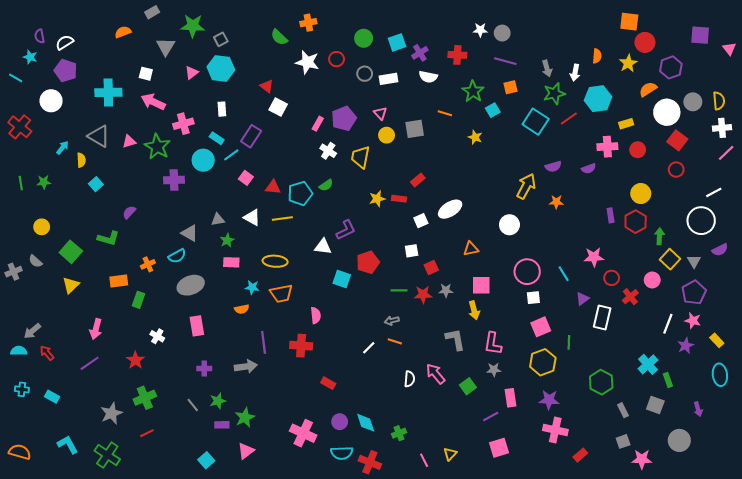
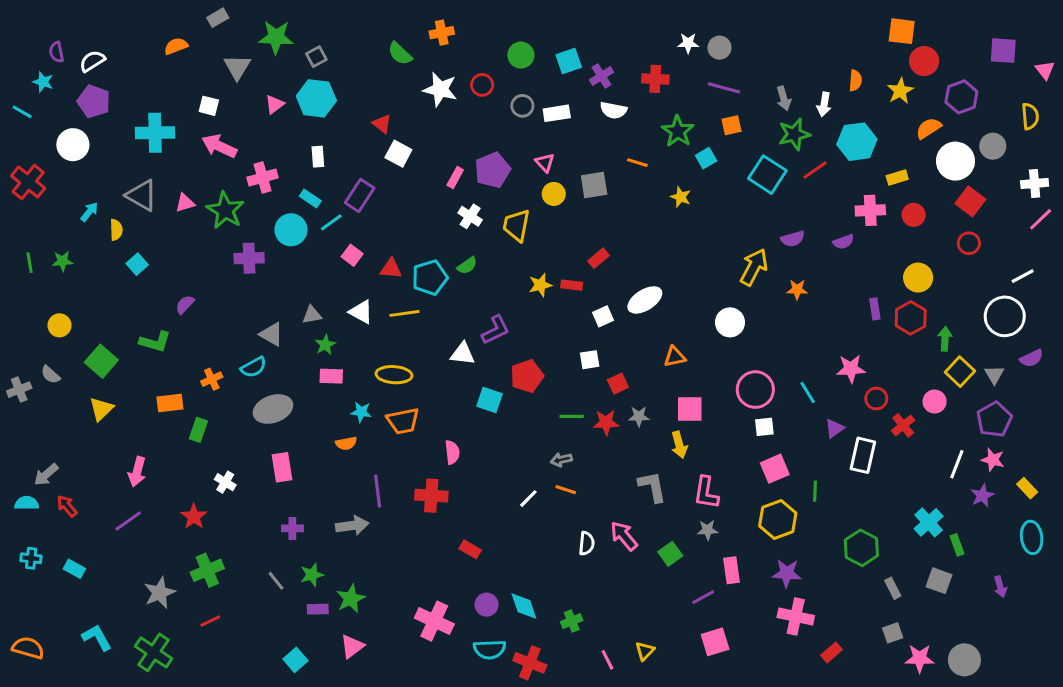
yellow semicircle: (719, 101) -> (1030, 116), moved
gray circle: (679, 440) -> (964, 660), moved

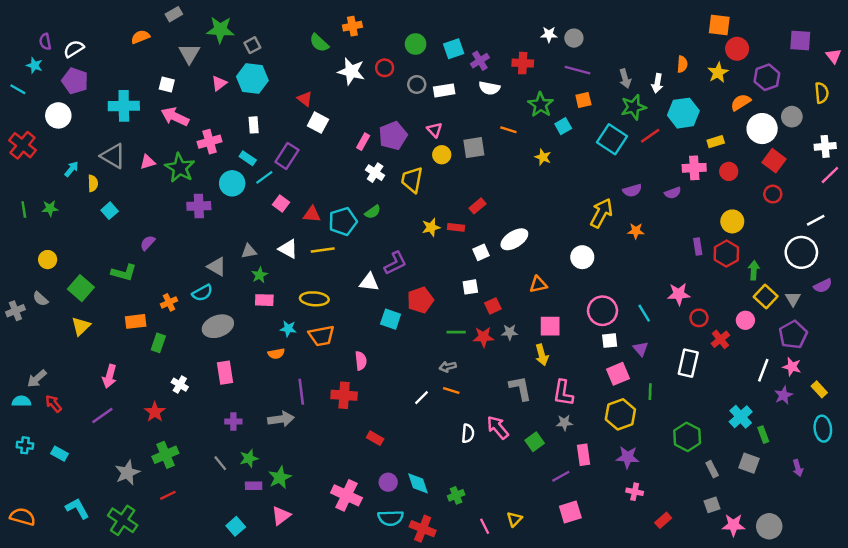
purple triangle: (834, 428) -> (641, 349), moved, turned -35
pink cross: (796, 617) -> (635, 492), size x0.6

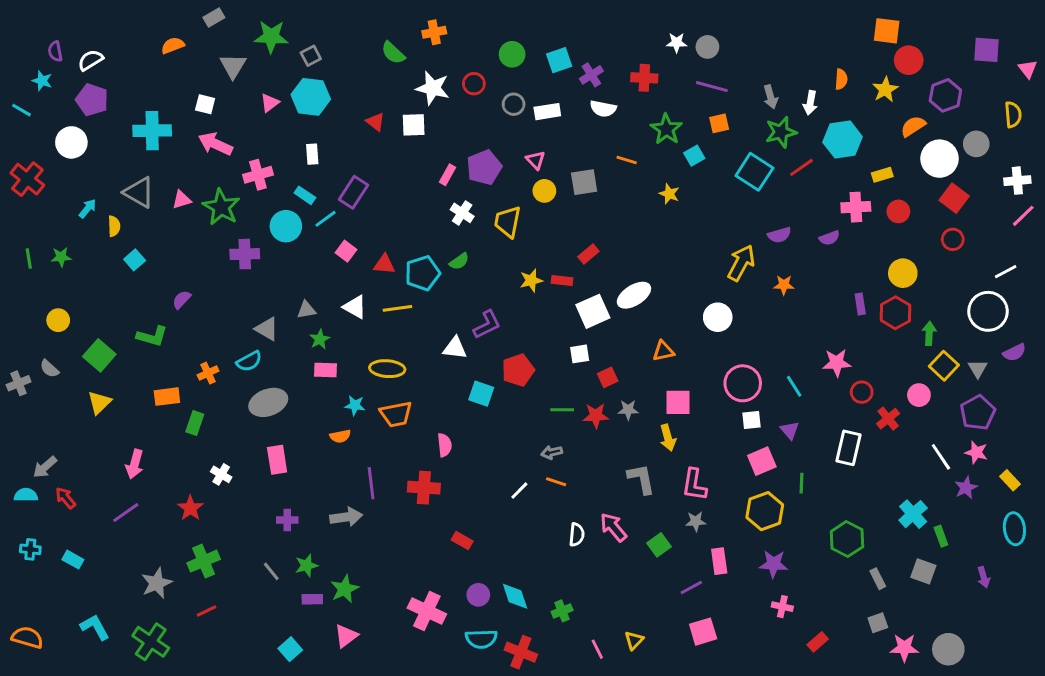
white square: (318, 123) -> (414, 125), moved, turned -30
white square: (481, 252) -> (593, 311), size x1.6
white line: (763, 370) -> (941, 457), turned -55

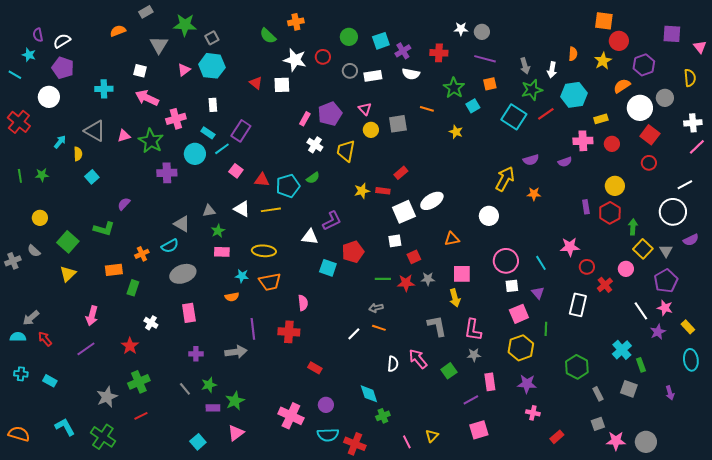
cyan cross: (152, 131) -> (104, 89), size x0.7
cyan diamond: (515, 596) -> (369, 394), moved

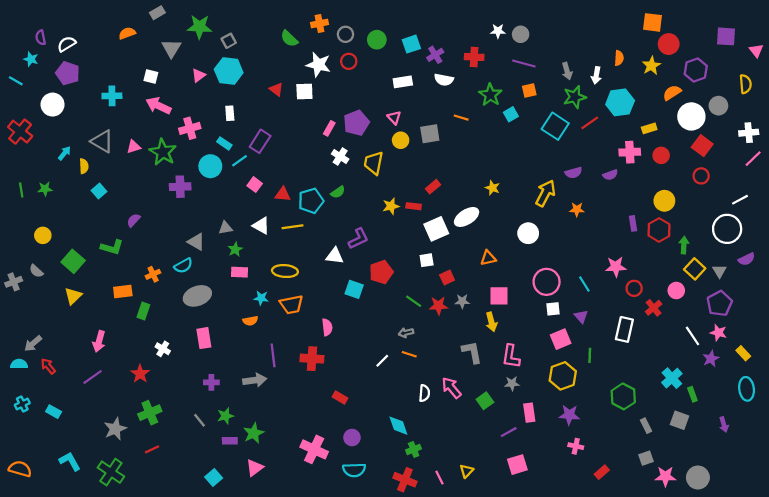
gray circle: (350, 71) -> (345, 34), moved
yellow star: (456, 132) -> (492, 188), moved
green line: (383, 279) -> (414, 301), turned 35
cyan cross: (21, 374) -> (22, 404), turned -32
red cross: (355, 444) -> (405, 480), moved

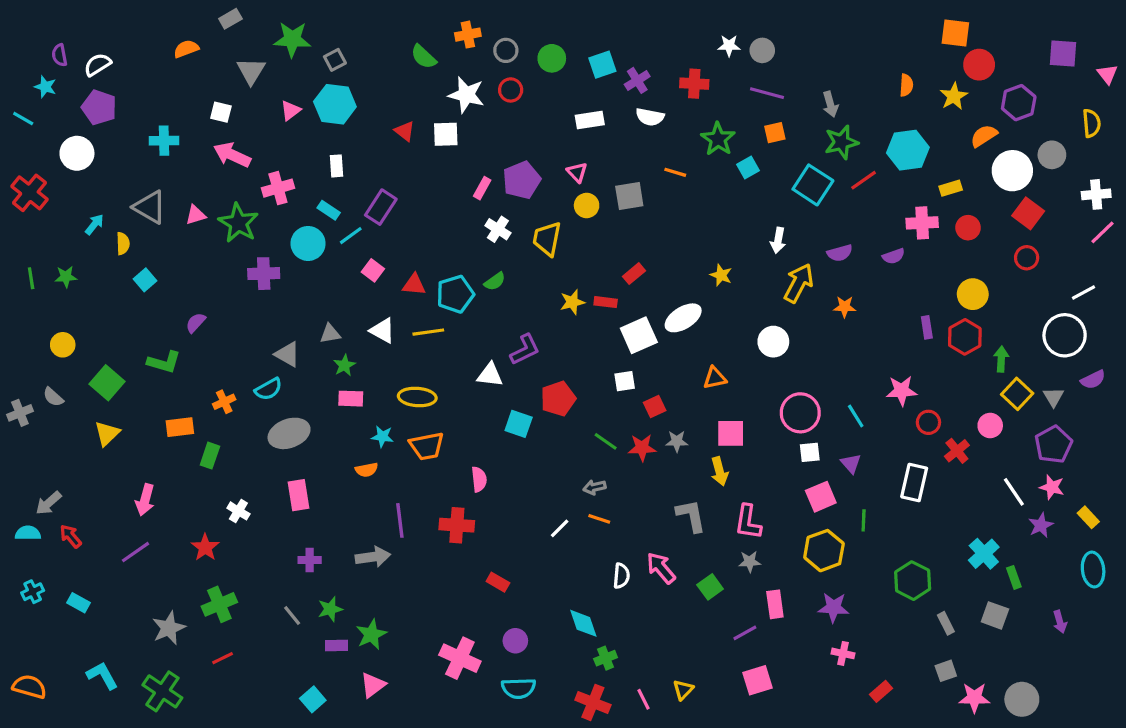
white arrow: (596, 75) -> (778, 240), moved

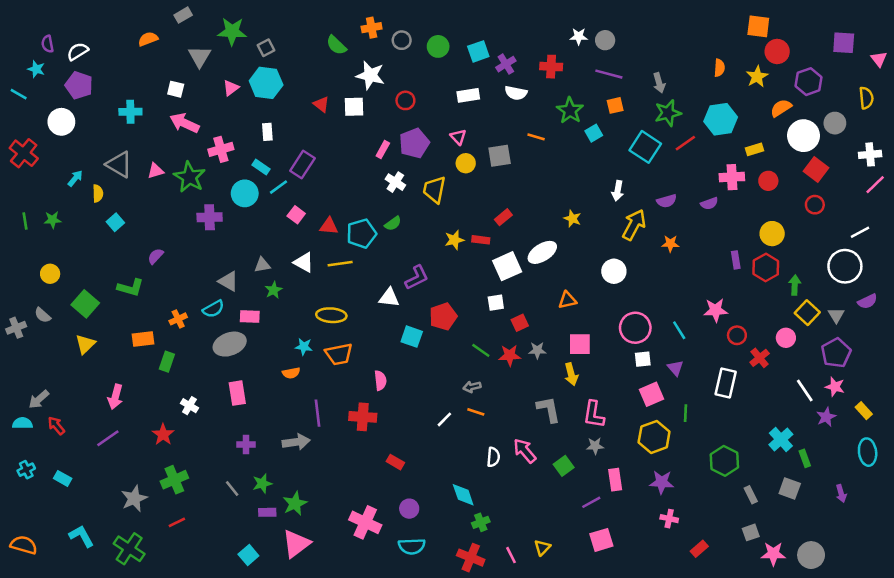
red circle: (511, 90) -> (405, 100), moved
pink rectangle: (351, 399) -> (250, 316), moved
pink triangle: (373, 685) -> (296, 544), size x1.4

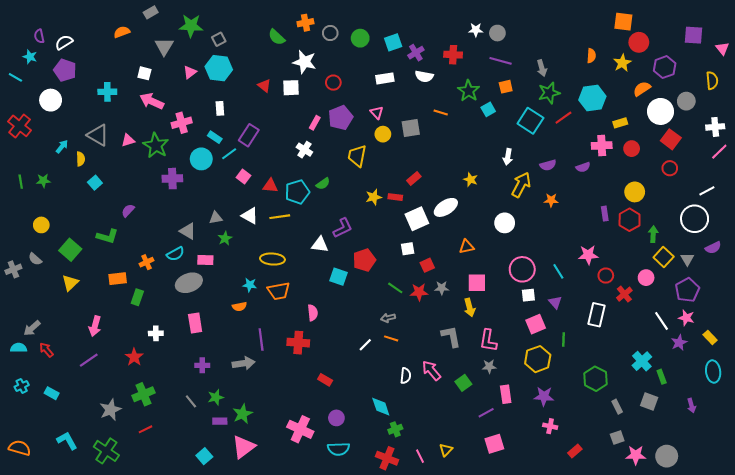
white cross: (395, 182) -> (304, 150), moved
white cross: (189, 406) -> (156, 333), turned -32

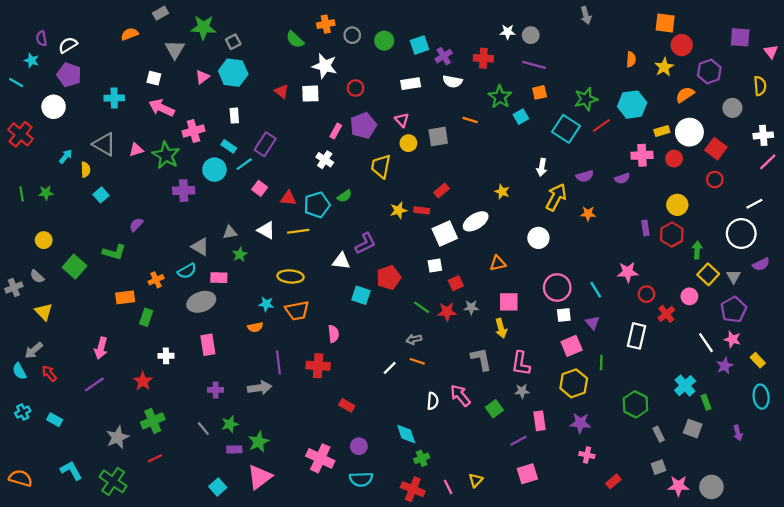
gray arrow: (542, 68) -> (586, 15), moved
white circle: (660, 111) -> (689, 132), moved
yellow triangle: (70, 283) -> (44, 312), moved, turned -30
cyan semicircle: (19, 348) -> (19, 371), turned -119

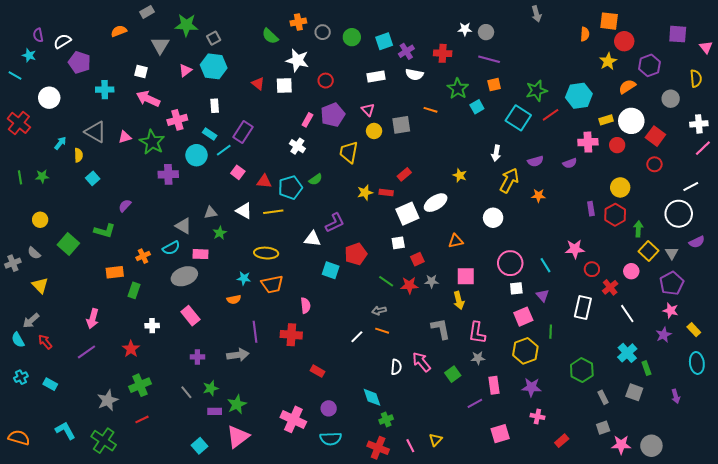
orange semicircle: (631, 59) -> (585, 34), moved
purple pentagon: (69, 75) -> (79, 62), moved
white line: (706, 343) -> (627, 314), moved
pink rectangle: (208, 345) -> (190, 316), turned -30
pink square: (527, 474) -> (500, 434), moved

